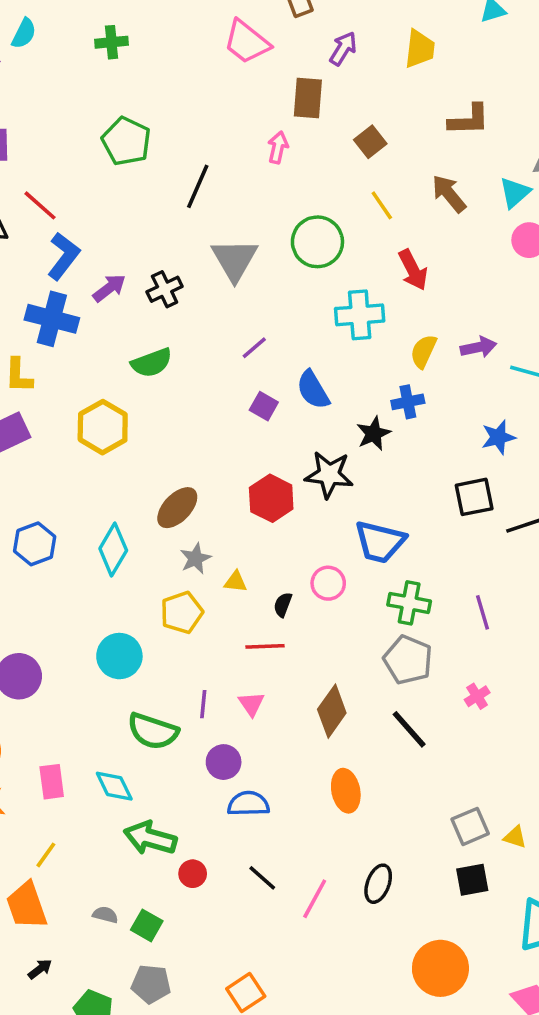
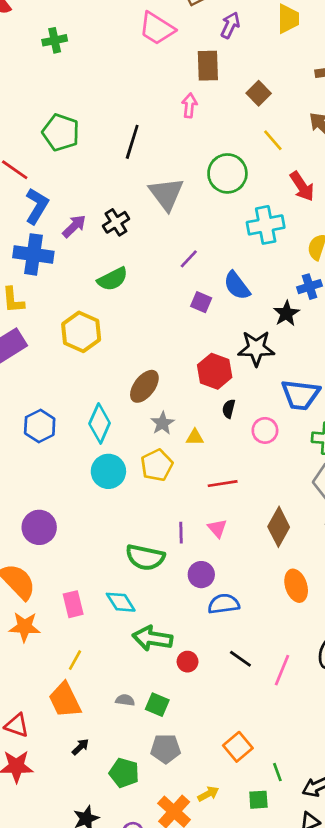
green pentagon: (126, 141) -> (61, 132), moved
black semicircle: (283, 605) -> (229, 409), moved
cyan circle: (119, 656) -> (108, 471), moved

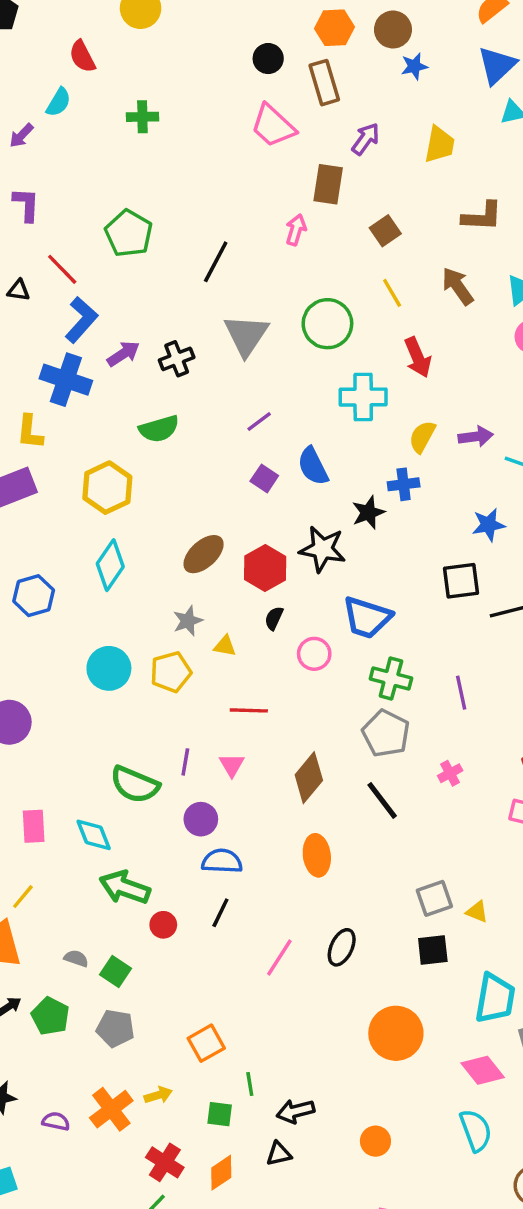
brown ellipse: (144, 386) -> (204, 554), moved
cyan diamond: (100, 423) -> (110, 565), moved
black line: (240, 659) -> (220, 913), moved, turned 70
green pentagon: (124, 773) -> (50, 1016), moved

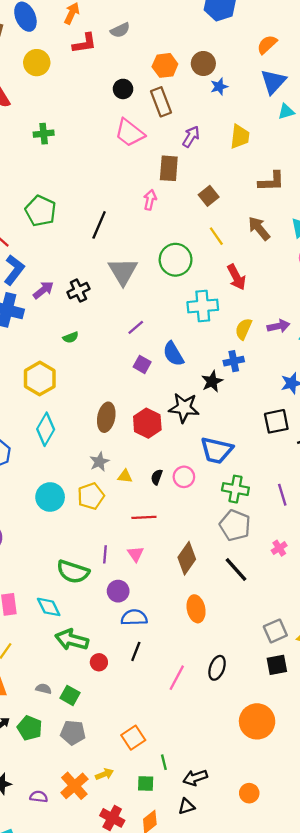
green semicircle: (159, 429) -> (71, 337), size x0.6
brown ellipse: (204, 554) -> (106, 417), turned -32
black semicircle: (274, 618) -> (157, 477), moved

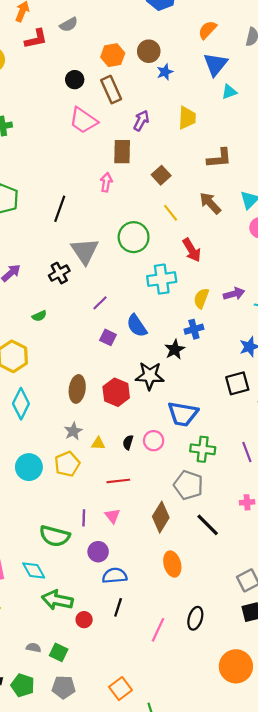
black cross: (78, 291) -> (59, 273), moved
gray pentagon: (235, 525) -> (188, 485), moved
pink cross: (279, 548) -> (247, 502), turned 32

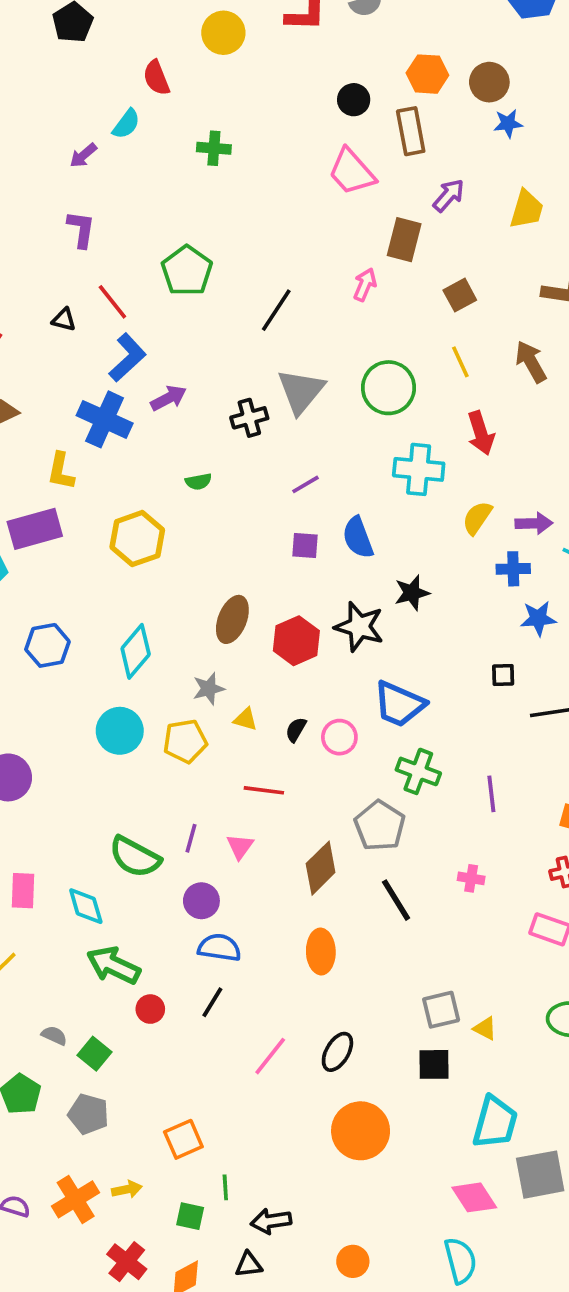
blue cross: (194, 329) -> (513, 569), moved
purple square: (108, 337) -> (305, 545), turned -35
black square: (237, 383) -> (503, 675), size x0.6
cyan diamond: (21, 404) -> (136, 651), moved
orange circle: (236, 666) -> (361, 1131), moved

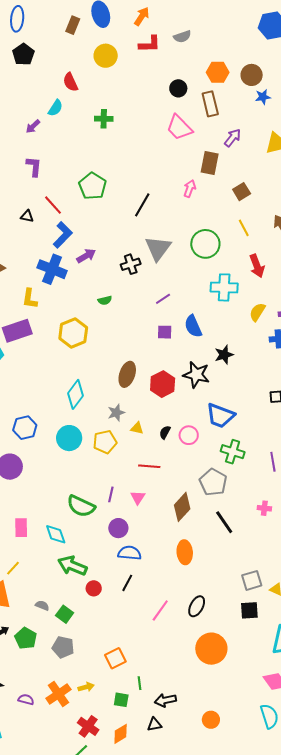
blue hexagon: (47, 645) -> (25, 428), moved

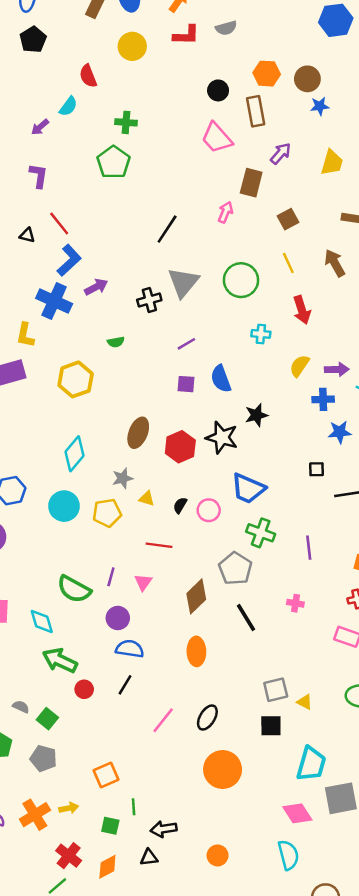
green pentagon: (93, 186) -> (114, 162), moved
cyan cross: (224, 287) -> (261, 334), size x0.6

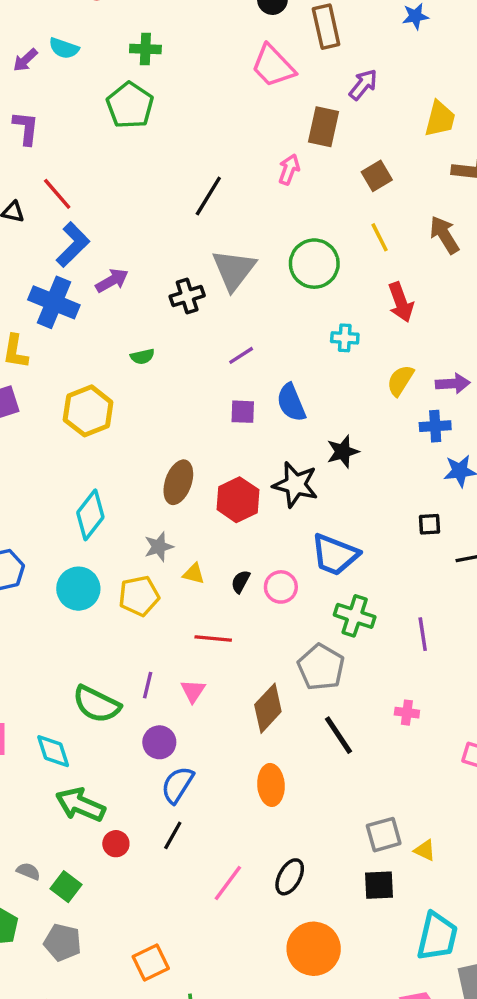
cyan semicircle: (68, 106) -> (64, 48), moved, turned 75
yellow trapezoid: (332, 163) -> (440, 119), moved
blue semicircle: (130, 649) -> (177, 785), turned -64

